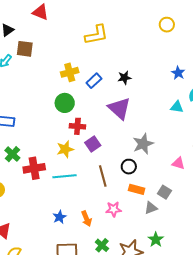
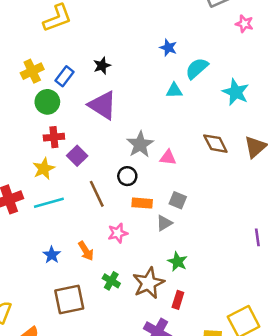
green circle: (65, 103) -> (47, 102), moved
pink triangle: (178, 163) -> (168, 158), moved

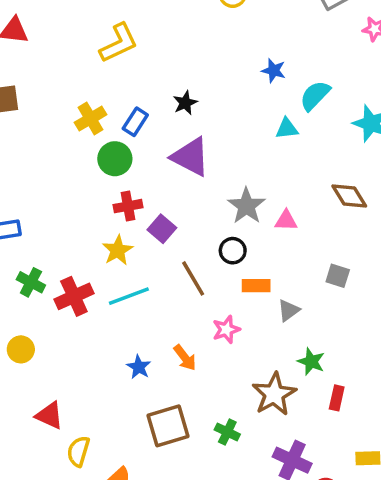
gray square: (178, 200) -> (338, 276), moved
green cross: (111, 281) -> (227, 432), moved
red rectangle: (178, 300) -> (337, 398), moved

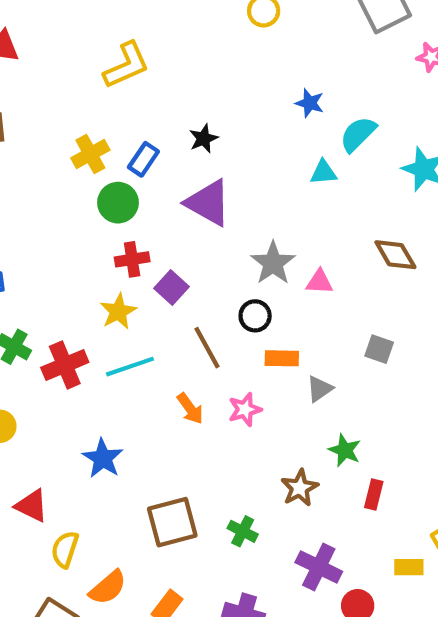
orange arrow: (185, 358) -> (190, 409), moved
blue star: (139, 367) -> (103, 458), moved, size x1.4
brown star: (274, 394) -> (300, 488), size x0.7

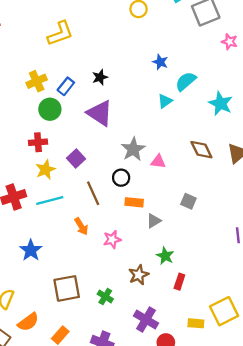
cyan triangle: (323, 172) -> (165, 101), turned -35
red cross: (132, 259) -> (38, 142), moved
pink star: (245, 409) -> (112, 239), moved

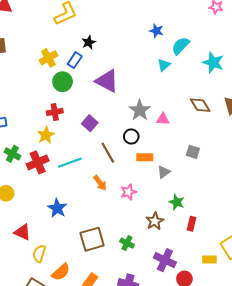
black star: (100, 77) -> (89, 42), moved
yellow star: (45, 170) -> (46, 135), moved

